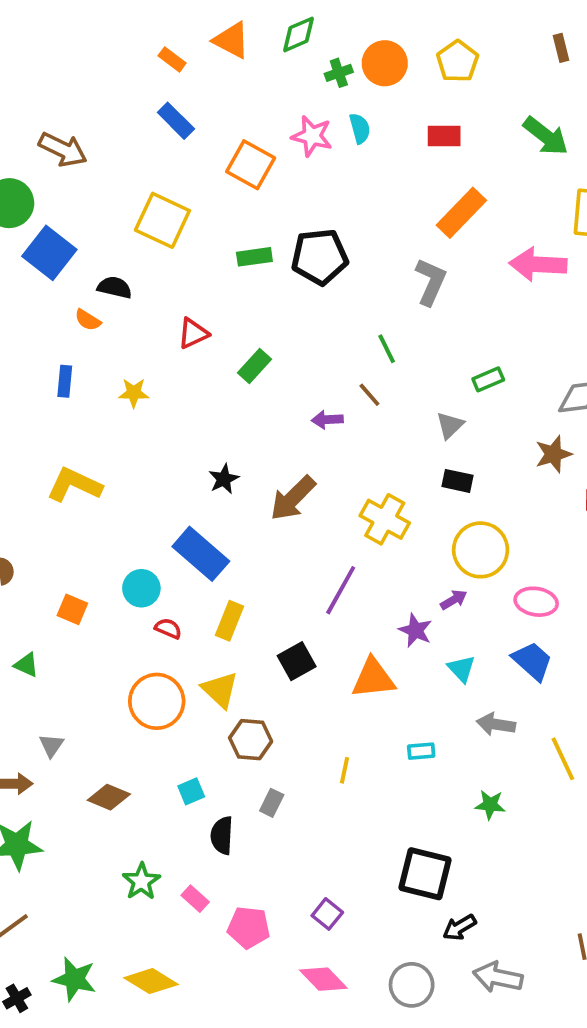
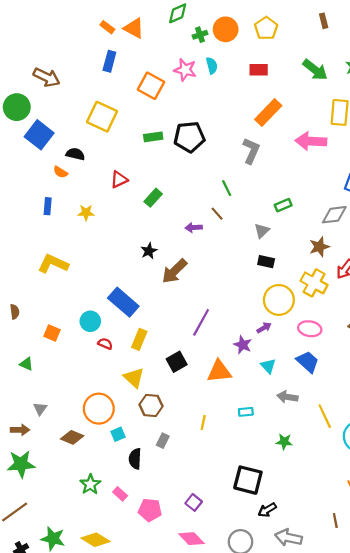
orange triangle: (231, 40) -> (134, 28), moved
blue rectangle: (176, 121) -> (109, 61), turned 60
black star: (224, 479) -> (149, 251), moved
yellow cross: (385, 519) -> (314, 283), moved
orange circle: (157, 701) -> (99, 409), moved

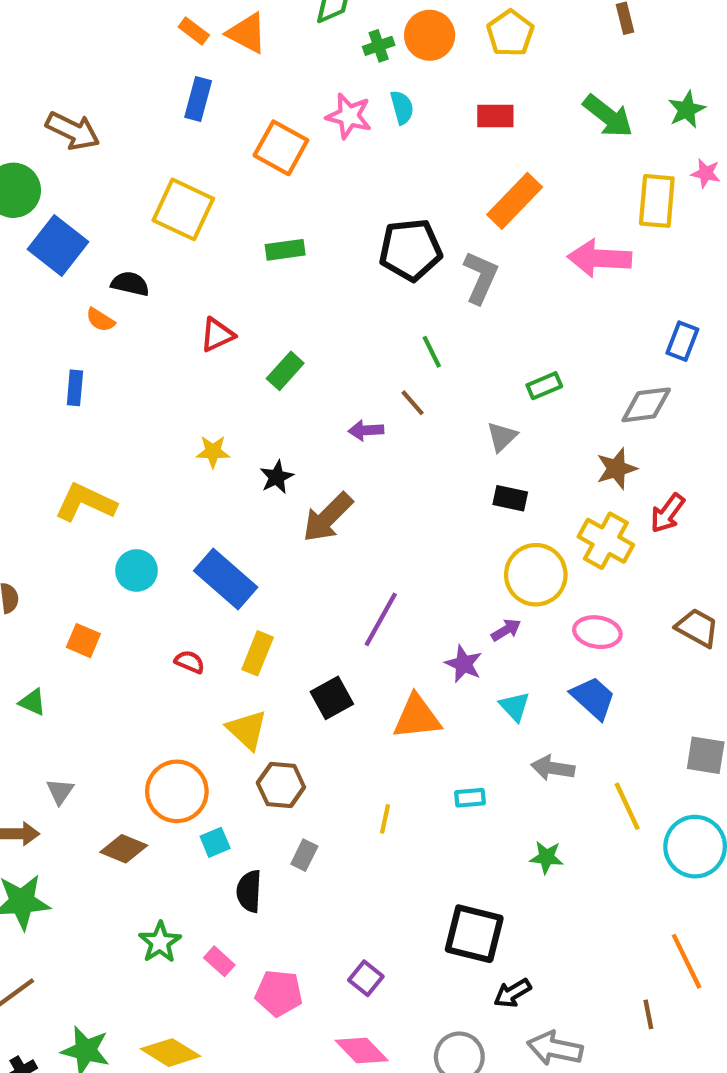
black pentagon: (189, 137) -> (410, 250), moved
yellow star: (86, 213) -> (213, 452), moved
cyan circle: (90, 321) -> (136, 570), moved

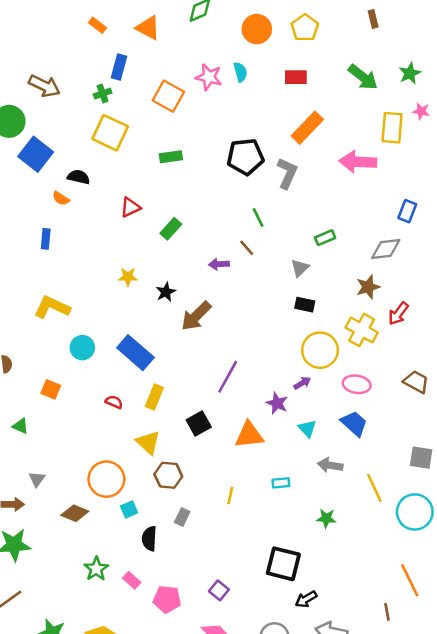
orange rectangle: (194, 31) -> (98, 25), moved
green cross: (379, 46) -> (103, 94), moved

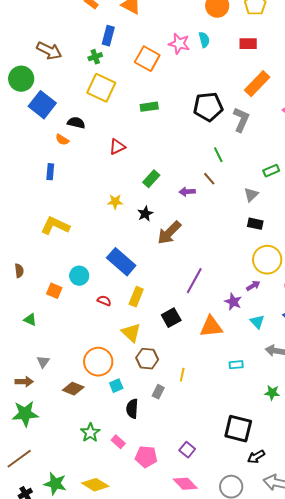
green rectangle: (171, 229) -> (151, 179), moved
cyan circle: (82, 348) -> (79, 276), moved
yellow line: (230, 496) -> (182, 375), moved

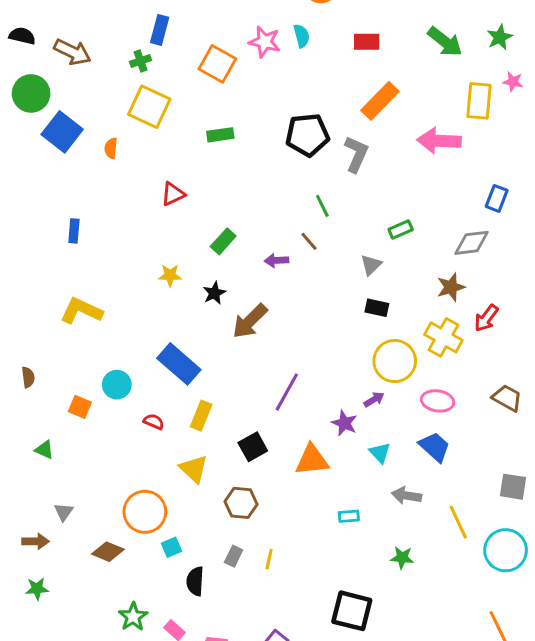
black semicircle: (76, 123) -> (22, 36), moved
orange semicircle: (62, 140) -> (111, 148), moved, turned 64
brown hexagon: (147, 359) -> (241, 503), moved
yellow line: (182, 375) -> (269, 559), moved
green star: (25, 414) -> (37, 589), size x0.6

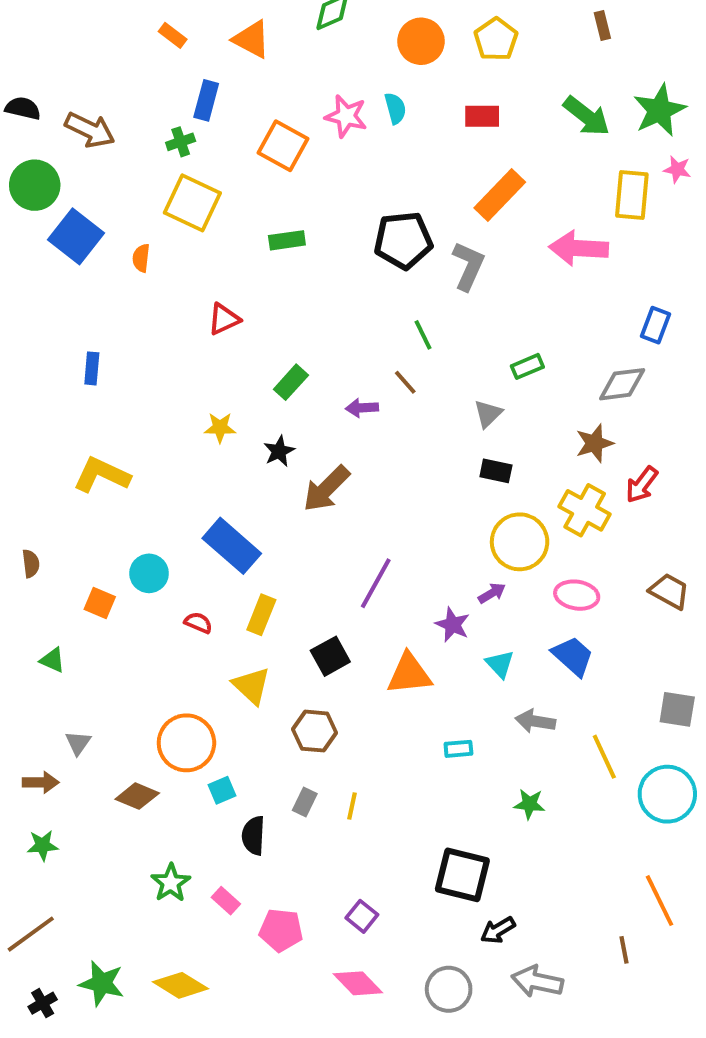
green star: (500, 37) -> (659, 110), size x1.5

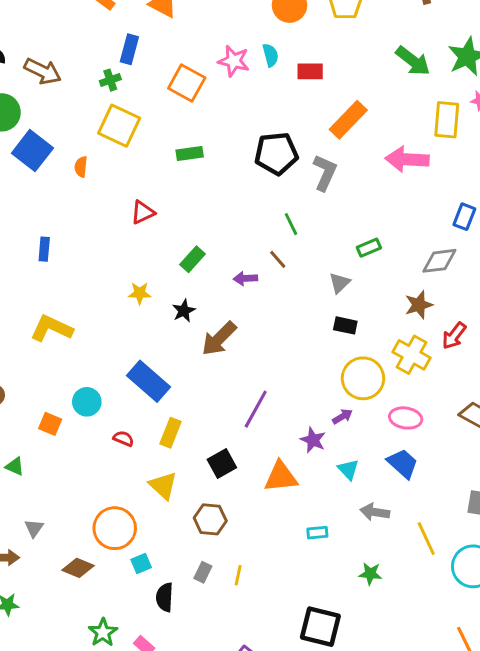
red rectangle: (482, 116) -> (310, 71), moved

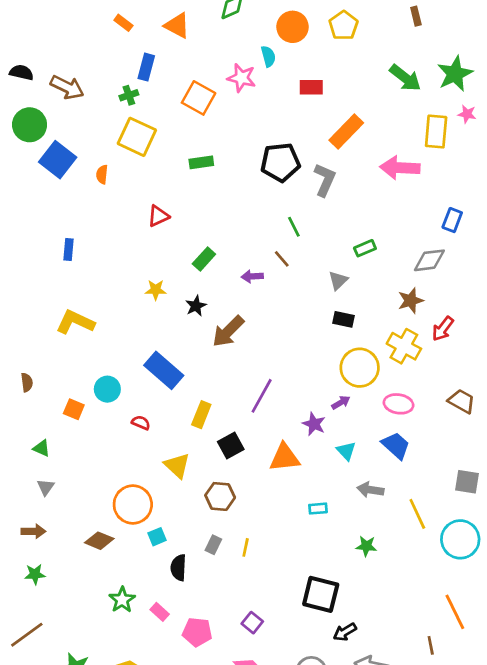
cyan semicircle: (270, 55) -> (268, 56), moved
yellow rectangle: (171, 433) -> (201, 415), moved
gray triangle: (34, 528) -> (46, 487), moved

